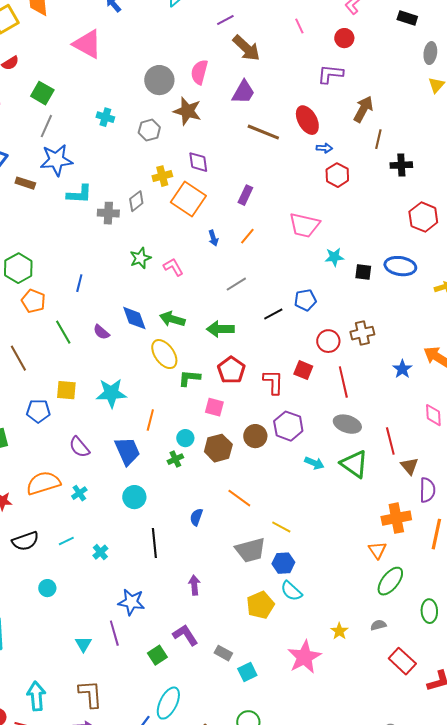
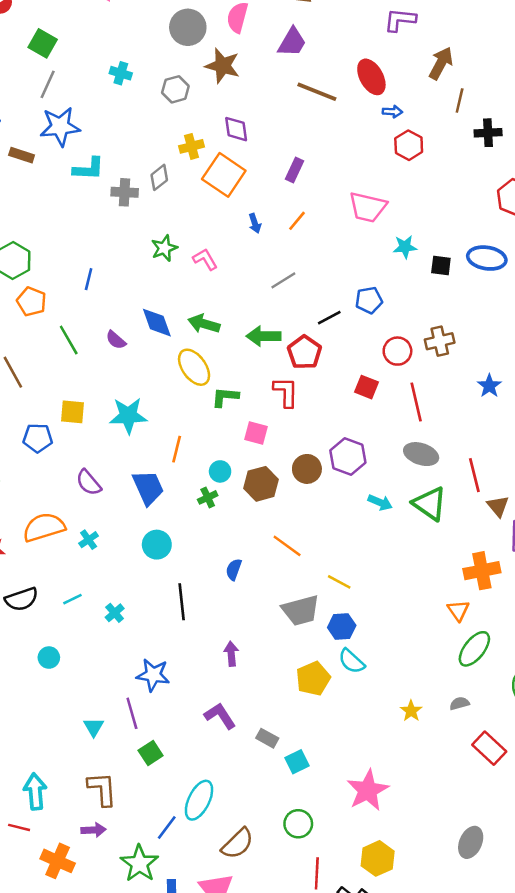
red pentagon: (231, 370) -> (304, 352), moved
red L-shape: (273, 382) -> (286, 392), moved
green square: (157, 655) -> (151, 753), moved
pink star: (304, 657) -> (368, 790), moved

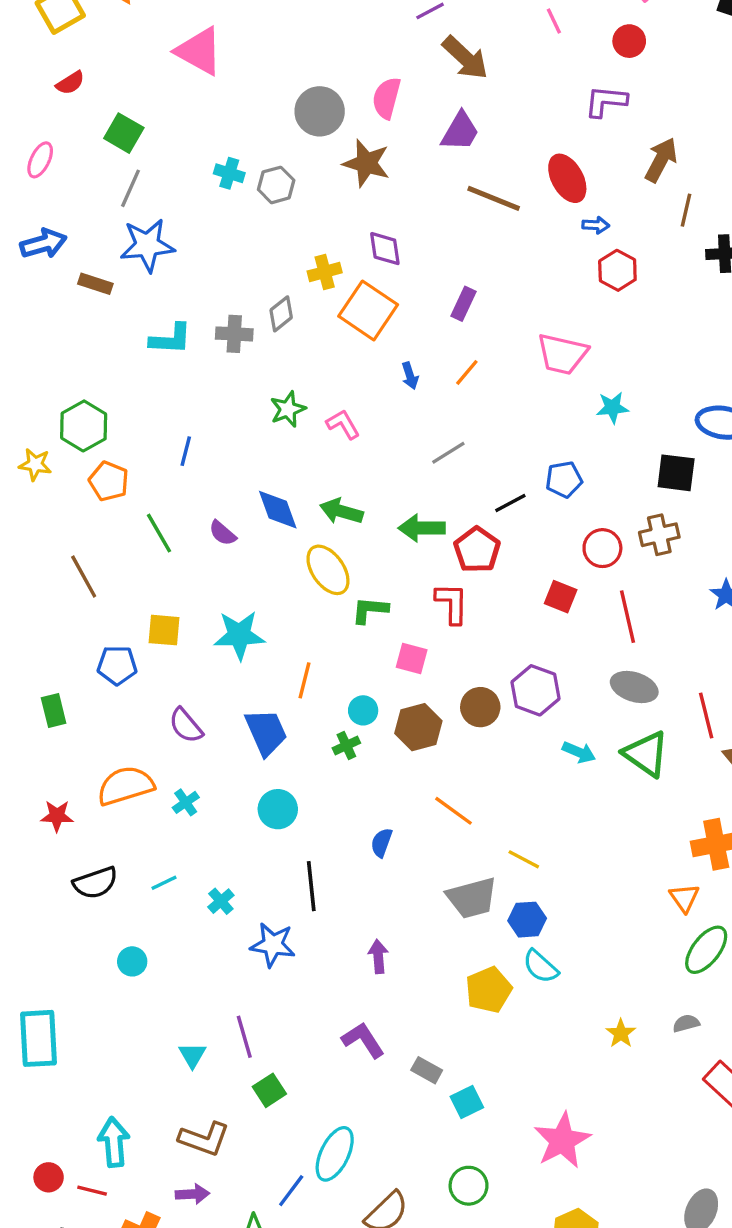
gray hexagon: (175, 89) -> (276, 185), moved
cyan L-shape: (89, 169) -> (171, 339), moved
black square: (441, 265) -> (676, 473), moved, size x1.4
blue star: (153, 675) -> (273, 945), moved
brown L-shape: (102, 789) -> (204, 1139), turned 114

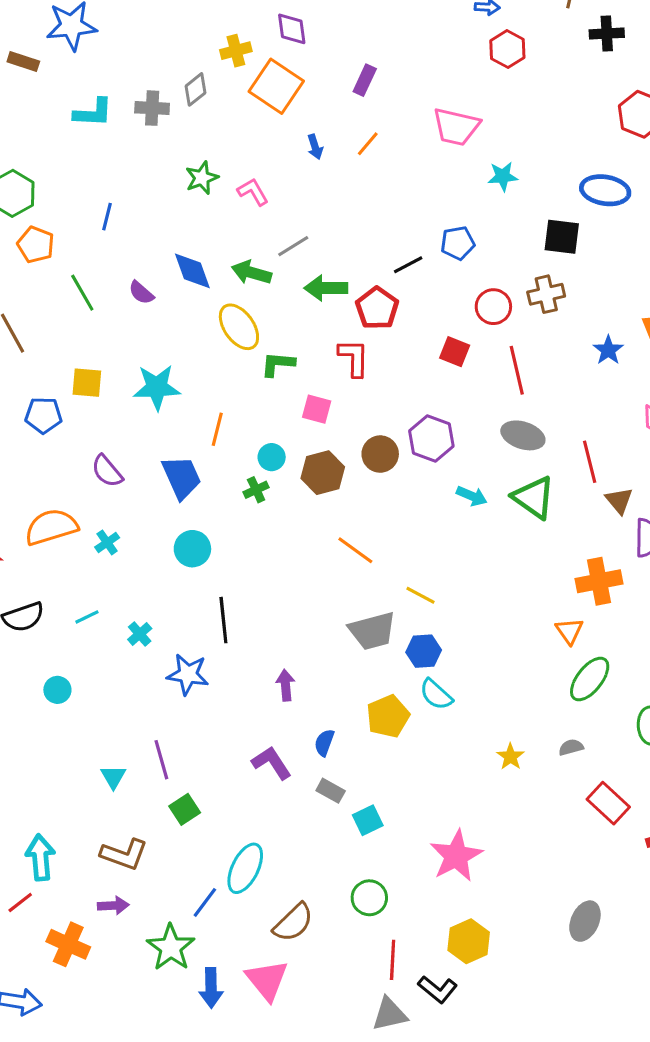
gray line: (448, 453) -> (293, 246), moved
blue semicircle: (382, 843) -> (324, 743), moved
red line: (92, 1191) -> (20, 902), turned -52

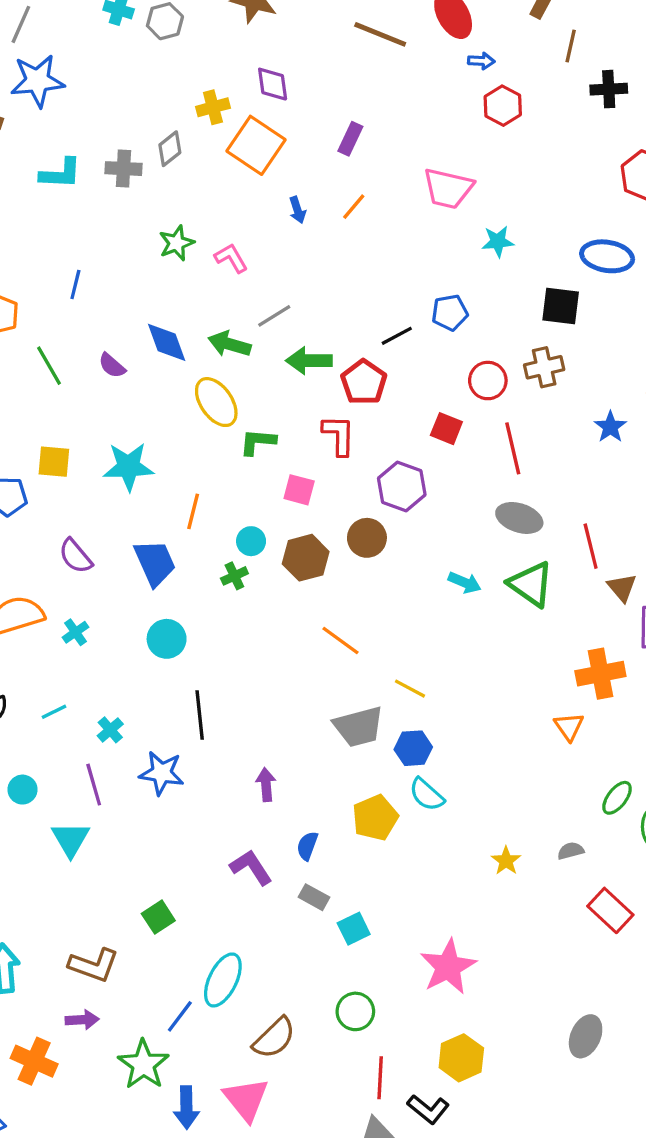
purple hexagon: (431, 439) -> (402, 486), moved
green ellipse: (590, 679) -> (617, 798), moved, size x0.7
purple line: (161, 760) -> (94, 785), moved
cyan triangle: (113, 777) -> (71, 839), moved, size x1.4

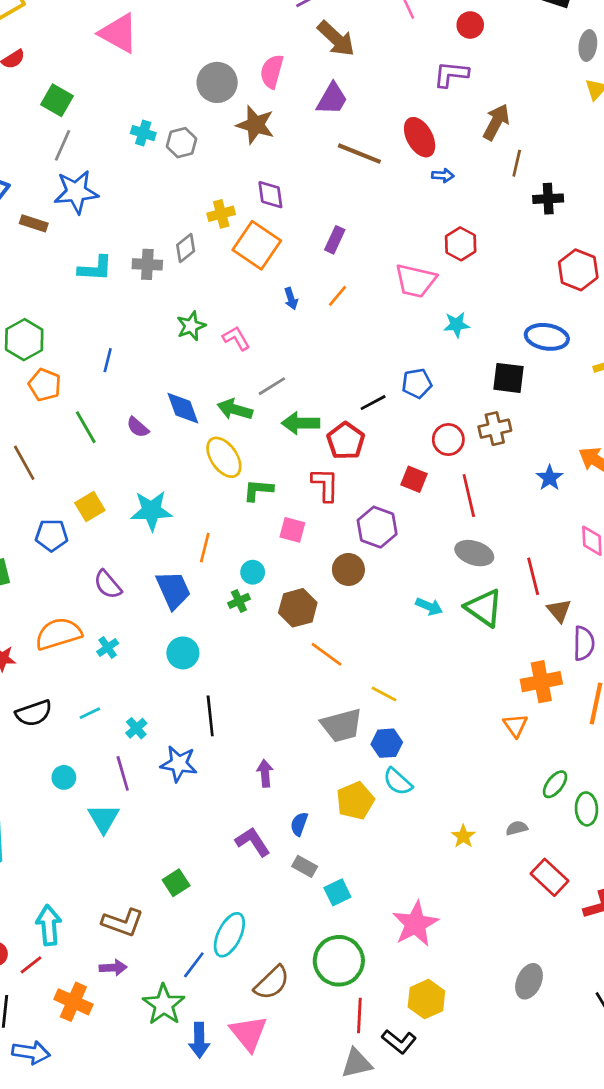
red hexagon: (503, 106) -> (461, 244), moved
yellow square: (54, 462) -> (90, 507), turned -36
brown hexagon: (306, 558) -> (298, 608), moved
green circle: (355, 1011) -> (339, 961), size x1.6

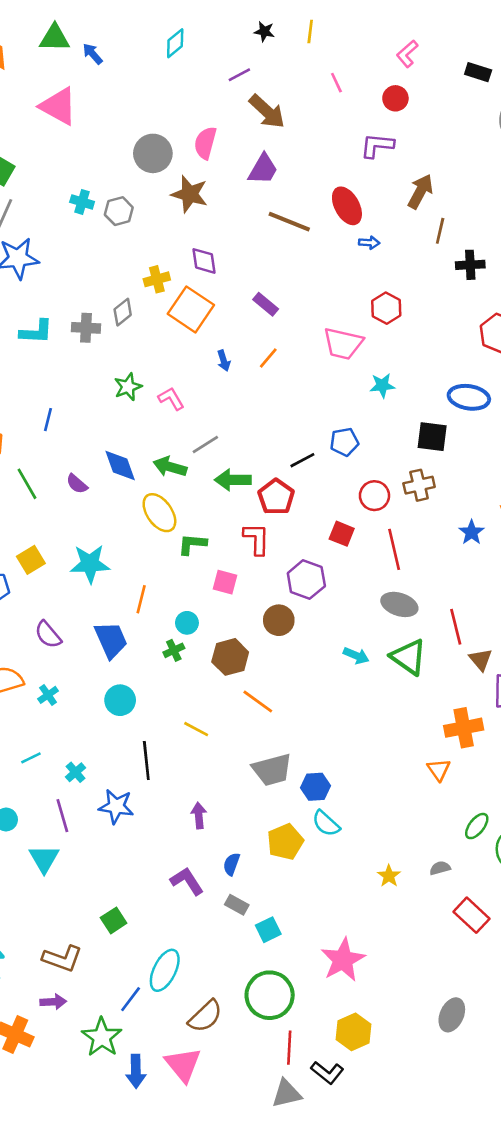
purple rectangle: (335, 240) -> (266, 304), turned -75
yellow line: (384, 694) -> (196, 729), moved

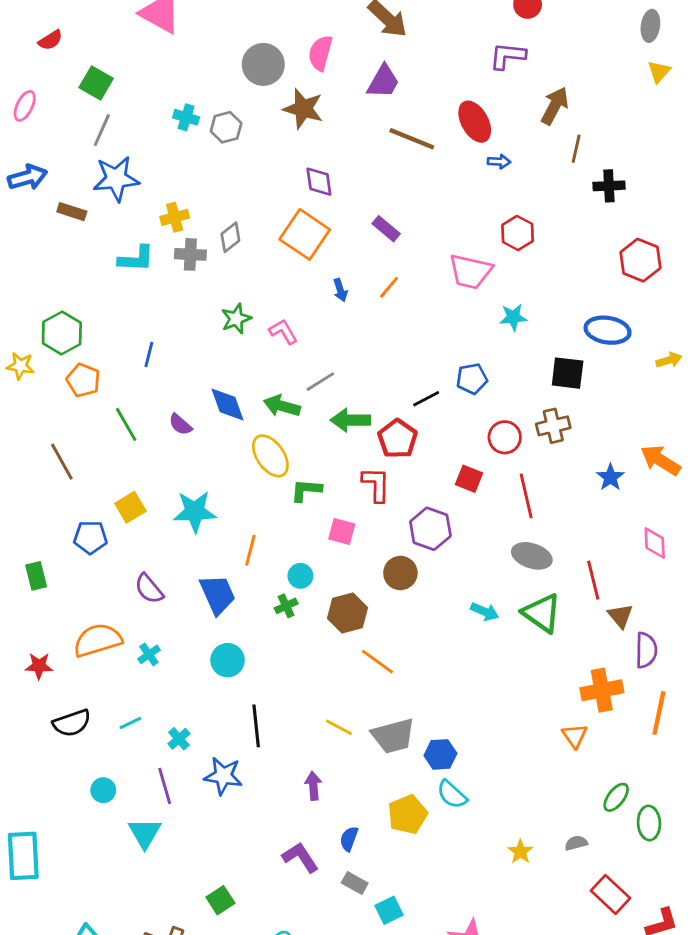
yellow cross: (157, 279) -> (175, 217), moved
yellow line: (196, 729) -> (339, 727), moved

